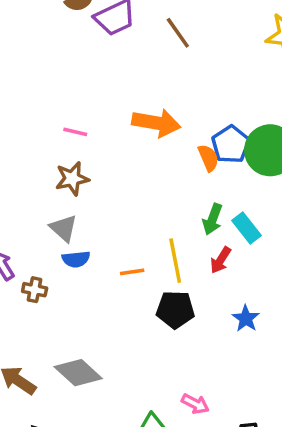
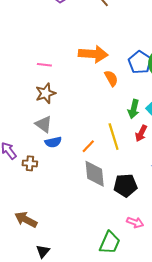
orange semicircle: (208, 158) -> (111, 78), moved
orange line: (132, 272) -> (88, 146), turned -32
black pentagon: (175, 309) -> (125, 185), moved
gray diamond: (78, 373) -> (95, 174), moved, turned 48

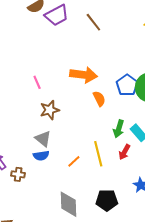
pink line: (44, 65) -> (37, 82), turned 56
brown star: (46, 93) -> (50, 110), moved
gray triangle: (44, 124) -> (43, 139), moved
gray diamond: (95, 174) -> (69, 204), moved

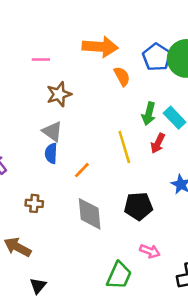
pink line: (37, 82) -> (41, 59), turned -64
blue semicircle: (41, 156) -> (51, 153), turned 105
orange line: (74, 161) -> (82, 170), moved
brown cross: (18, 174) -> (34, 203), moved

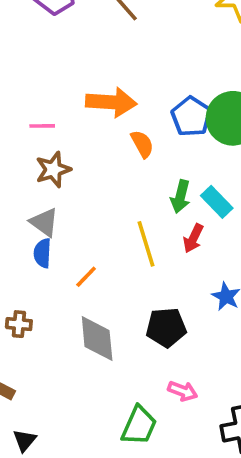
pink line: (41, 59) -> (42, 126), moved

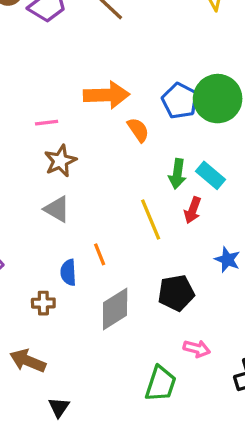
blue semicircle: (42, 253) -> (68, 272), moved
orange line: (86, 277) -> (100, 254), turned -60
gray diamond: (97, 338) -> (115, 309), turned 69

